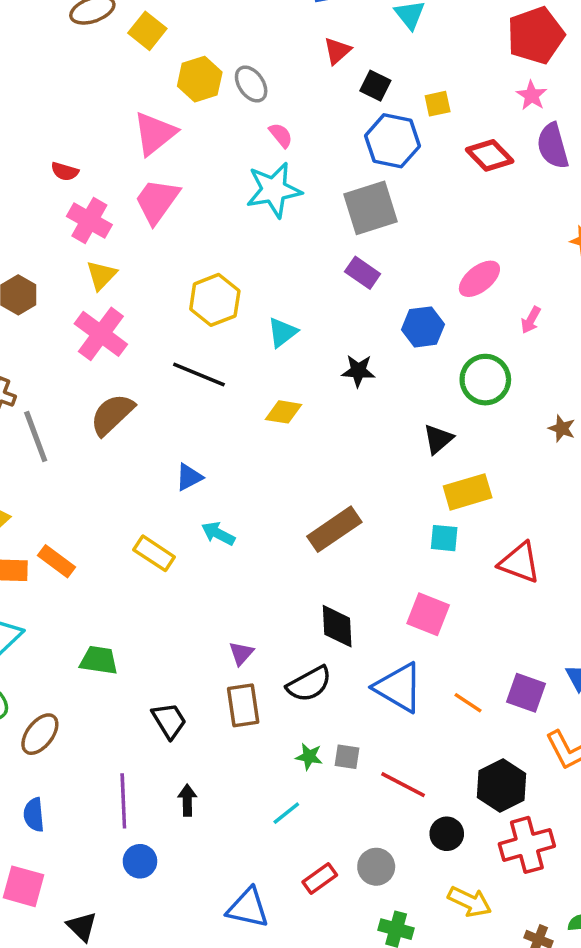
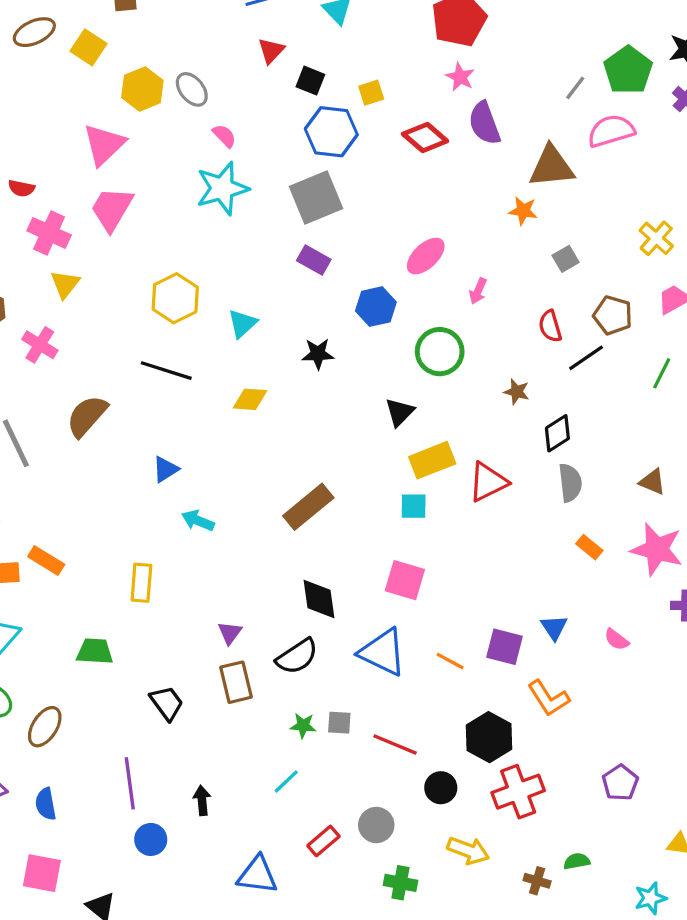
pink cross: (101, 334) -> (40, 345), moved, size x0.7
yellow rectangle: (154, 553) -> (141, 583), moved, turned 66
red triangle: (520, 563) -> (488, 482), moved, turned -42
black arrow: (187, 800) -> (202, 800), moved

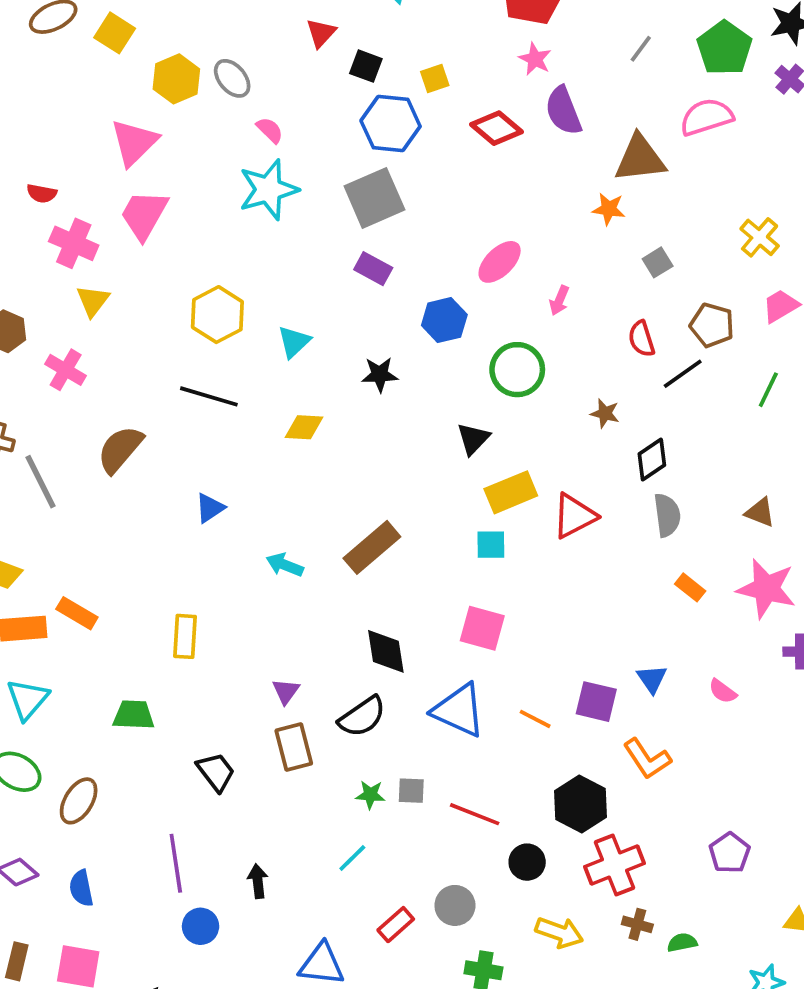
gray line: (575, 88) -> (641, 49), moved
cyan arrow: (198, 521) -> (285, 565), moved
brown cross: (537, 881) -> (637, 924), moved

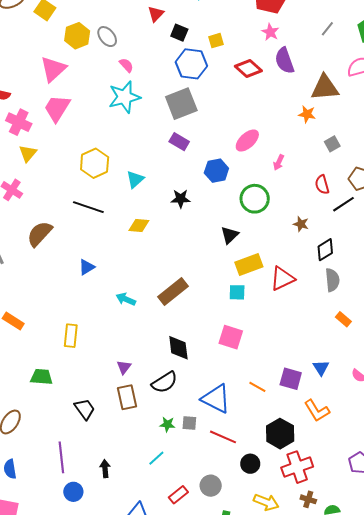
blue triangle: (459, 710) -> (216, 399), moved

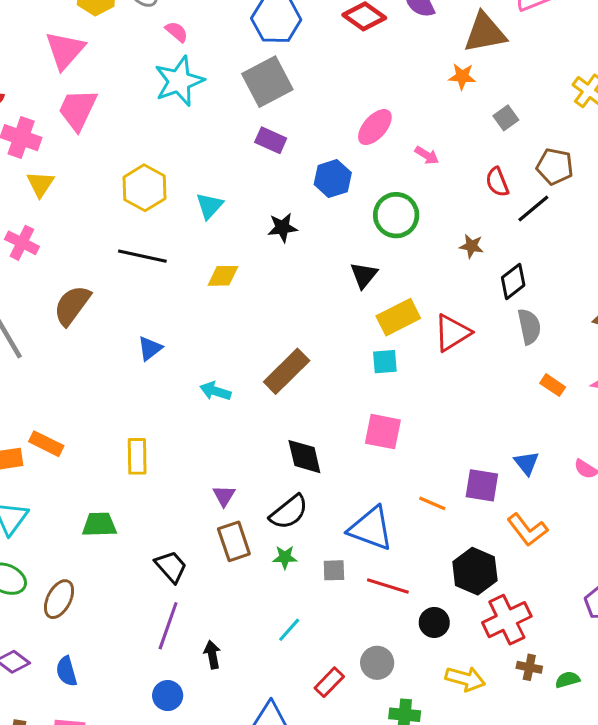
pink arrow: (279, 162) -> (427, 155), turned -77
green star: (167, 424) -> (285, 557), moved
purple line: (61, 457) -> (168, 626), moved, turned 32

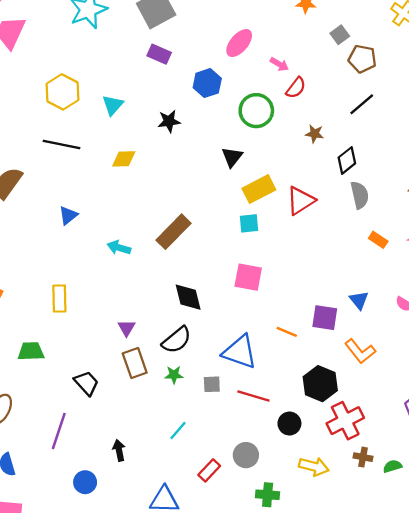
brown pentagon: (555, 166) -> (362, 59), moved
red semicircle: (497, 182) -> (296, 88), moved, turned -120
purple line: (168, 626) -> (59, 431), moved

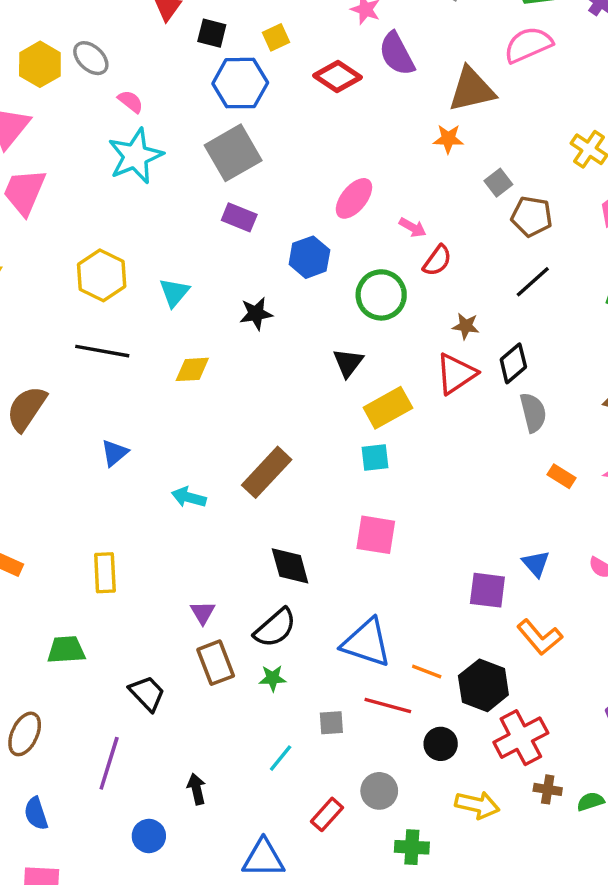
red triangle: (301, 201) -> (456, 374), moved
orange line: (287, 332) -> (427, 672), moved
gray square: (212, 384) -> (331, 723), moved

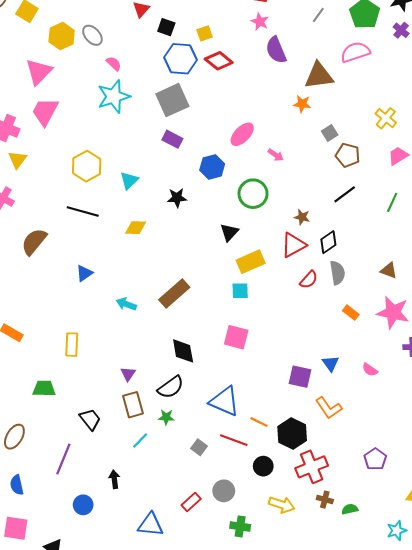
red diamond: (338, 76) -> (219, 61), moved
red semicircle: (437, 261) -> (309, 280), moved
gray square: (331, 723) -> (199, 447), turned 35
cyan line: (281, 758) -> (140, 441), moved

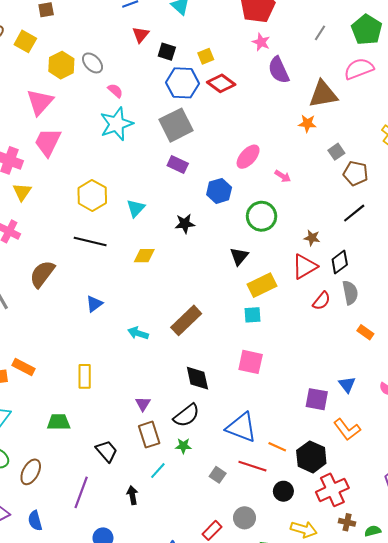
black arrow: (114, 479) -> (132, 495), moved

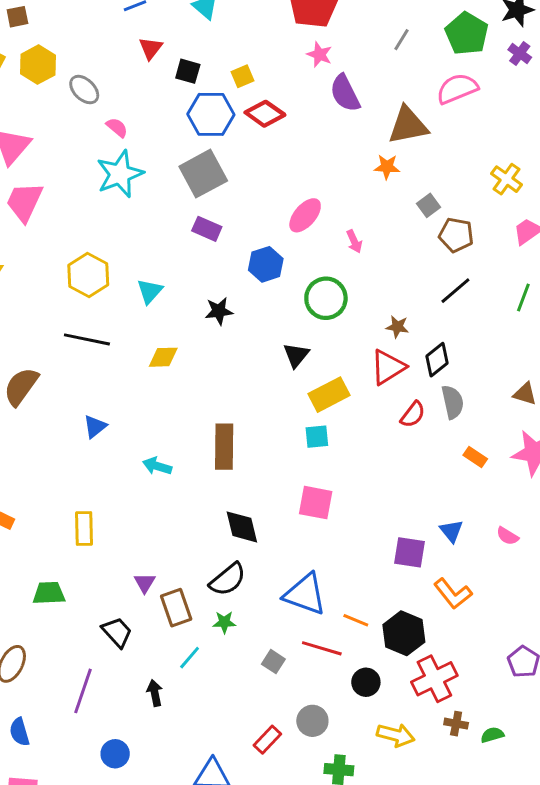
yellow hexagon: (61, 65) -> (38, 65), moved
pink arrow: (283, 176) -> (354, 241), turned 35
brown rectangle: (186, 320) -> (224, 447), turned -44
purple triangle: (143, 404) -> (145, 583), moved

